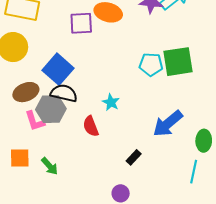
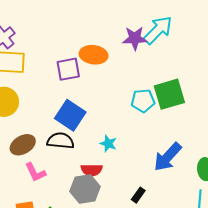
blue square: (58, 69) -> (70, 115), moved
gray hexagon: (51, 109) -> (85, 189), moved
red semicircle: (91, 126) -> (92, 170), turned -60

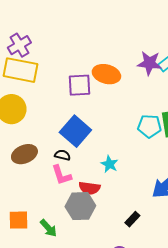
black semicircle: (60, 141) -> (62, 155), size x0.6
pink L-shape: (35, 172) -> (61, 175), moved

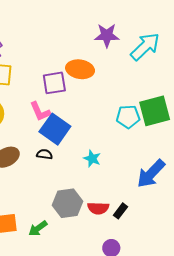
purple star: (149, 63) -> (107, 35), moved
pink L-shape: (61, 175) -> (40, 112), moved
red semicircle: (89, 188) -> (98, 208), moved
green arrow: (48, 228) -> (38, 228), turned 102

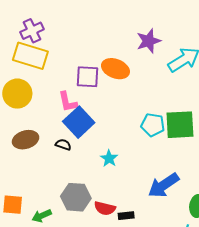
purple star: (107, 35) -> (149, 41), turned -30
black rectangle: (121, 211) -> (126, 216), turned 35

